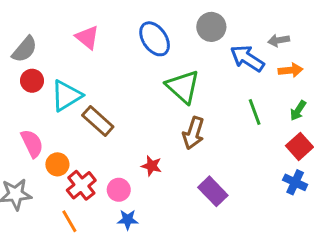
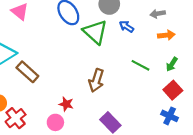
blue arrow: (247, 58) -> (126, 27), moved, size x0.6
green triangle: (183, 87) -> (95, 32), moved
green line: (255, 112) -> (140, 65), turned -42
pink circle: (119, 190) -> (55, 122), moved

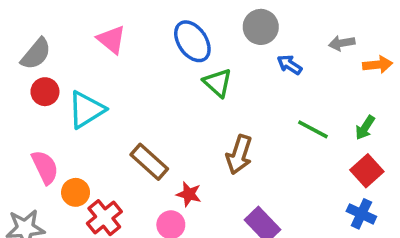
green triangle: (95, 32) -> (218, 83), moved, size x0.7
orange arrow: (166, 35) -> (378, 65), moved
brown rectangle: (27, 72) -> (149, 162), moved

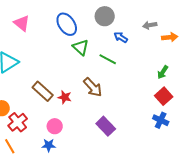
green line: (313, 129) -> (108, 59), moved
brown arrow: (239, 155) -> (93, 87), turned -60
red star: (189, 194) -> (65, 97), moved

